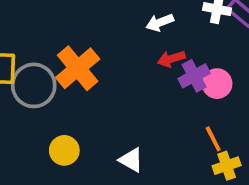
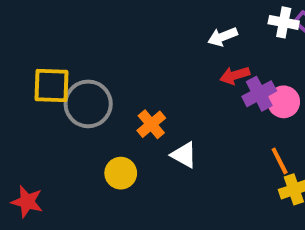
orange cross: (78, 68) -> (151, 124), moved, size x0.6
white triangle: (131, 160) -> (184, 155), moved

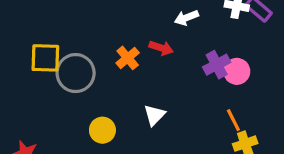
red arrow: (235, 75) -> (161, 48), moved, turned -145
orange cross: (151, 124) -> (128, 58), moved
white triangle: (184, 155) -> (154, 115), turned 45

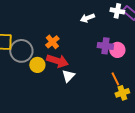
red arrow: (161, 48) -> (57, 61), moved, size x1.5
purple cross: (217, 65) -> (105, 46), turned 35
yellow circle: (102, 130) -> (37, 65), moved

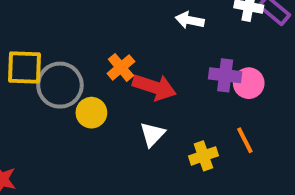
white arrow: (87, 18) -> (190, 20), turned 32
red arrow: (57, 61) -> (154, 87), moved
yellow cross: (122, 93) -> (203, 156), moved

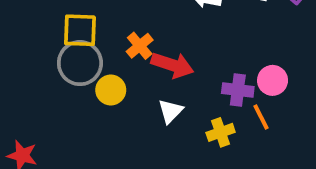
yellow square: (25, 67) -> (80, 30), moved
purple cross: (225, 75) -> (238, 90), moved
pink circle: (249, 83) -> (273, 80), moved

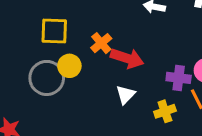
gray circle: (80, 63) -> (47, 78), moved
yellow circle: (111, 90) -> (69, 66), moved

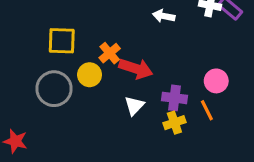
yellow circle: (69, 66) -> (90, 75), moved
purple cross: (179, 78) -> (174, 98), moved

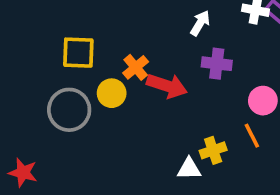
white arrow: (164, 16) -> (200, 23), turned 110
purple cross: (174, 98) -> (217, 64), moved
white triangle: (134, 106) -> (189, 169), moved, turned 45

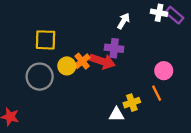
purple cross: (217, 64) -> (114, 48), moved
orange cross: (136, 67) -> (82, 61), moved

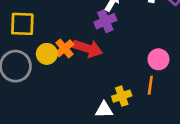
purple cross: (114, 48) -> (105, 21), moved, turned -30
orange line: (157, 93) -> (150, 85), turned 35

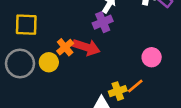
yellow circle: (47, 54) -> (49, 62), moved
orange line: (150, 85) -> (135, 86), moved, turned 42

